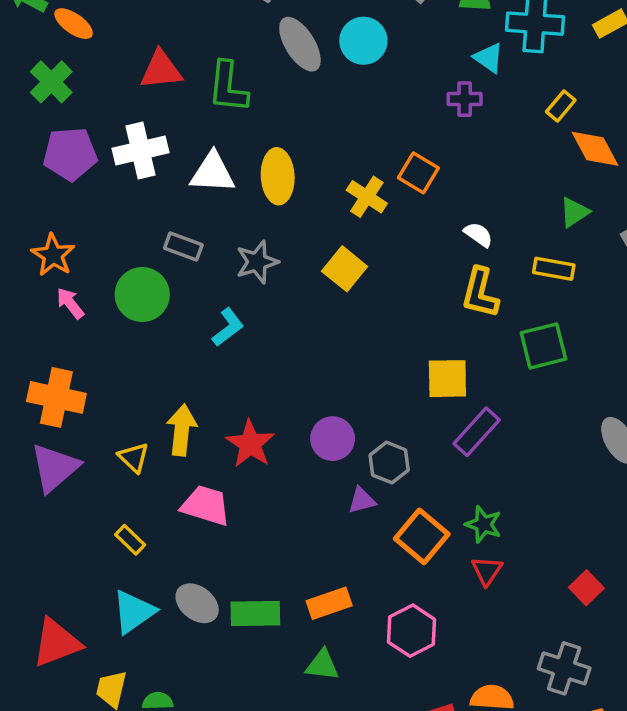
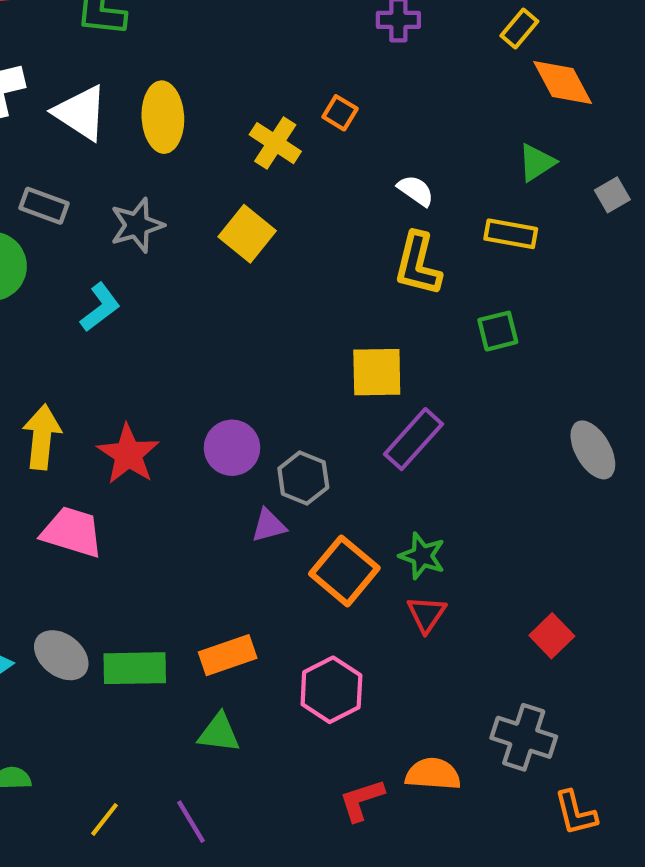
white triangle: (213, 173) -> (81, 113), turned 30
orange square: (418, 173) -> (340, 113), size x0.7
green square: (543, 346) -> (498, 331), size x0.7

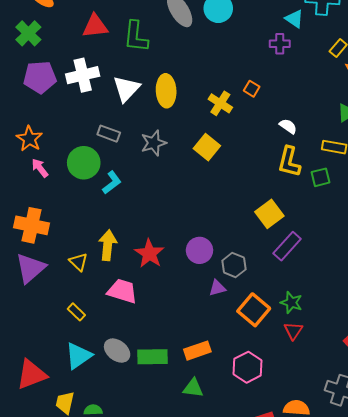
white triangle: (81, 113) -> (126, 89), turned 40
cyan L-shape: (100, 307) -> (112, 183), moved
green square: (498, 331) -> (320, 177), moved
yellow square: (377, 372) -> (269, 214), turned -36

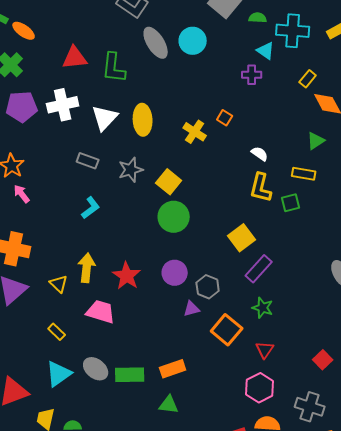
yellow square: (207, 147) -> (169, 182), moved
green circle: (84, 163) -> (174, 217), moved
green star: (291, 303) -> (263, 308), moved
pink hexagon: (247, 367) -> (260, 388), moved

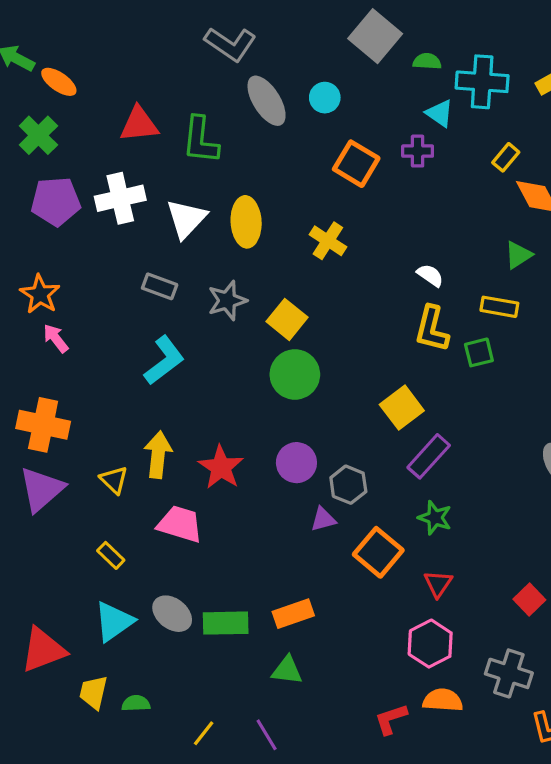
cyan circle: (193, 41) -> (325, 98), size x0.7
orange square: (225, 118) -> (356, 164), moved, size x1.8
cyan L-shape: (91, 208) -> (164, 360), size x1.4

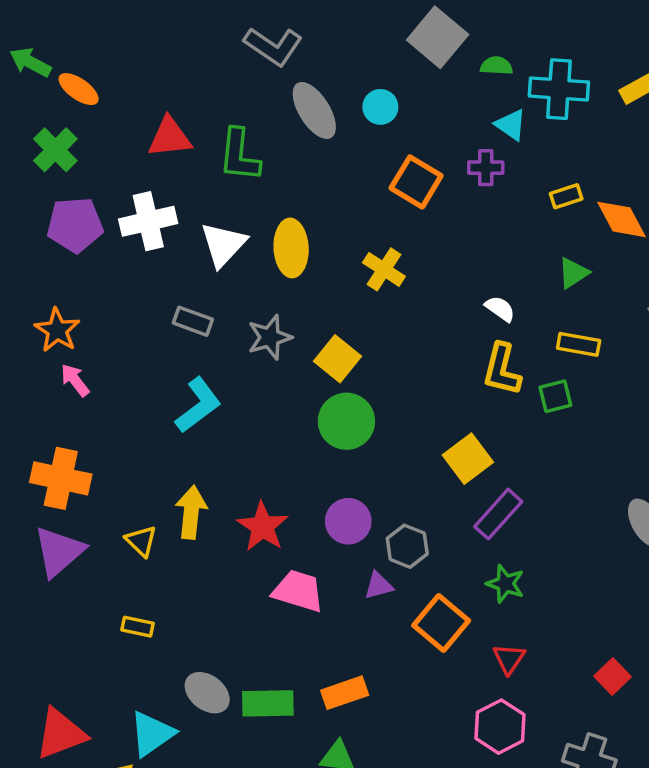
yellow rectangle: (506, 157) -> (566, 196), moved, turned 32
green triangle: (518, 255) -> (573, 273), moved
pink trapezoid: (180, 524) -> (298, 591), moved
yellow rectangle: (111, 555) -> (138, 627), turned -32
cyan triangle: (114, 622) -> (152, 734), moved

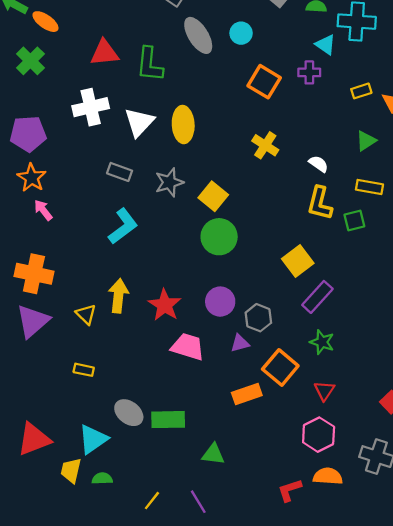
purple pentagon: (75, 225) -> (28, 134), moved
yellow cross: (384, 269) -> (265, 145), moved
orange rectangle: (345, 693) -> (247, 394), moved

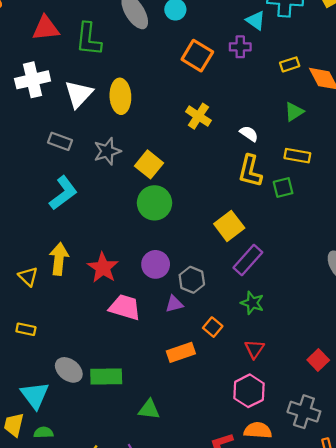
orange square: (280, 367) -> (213, 327), size x0.6
cyan triangle: (93, 439) -> (35, 395), turned -32

